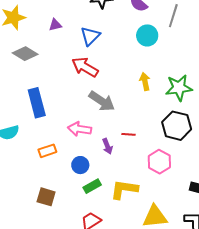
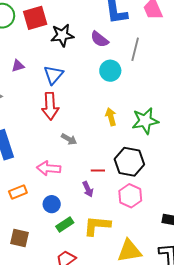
red arrow: (85, 67) -> (50, 106), turned -120
gray arrow: (102, 101) -> (69, 139), size x0.6
black hexagon: (177, 126) -> (129, 162), moved
purple arrow: (107, 146) -> (88, 189), moved

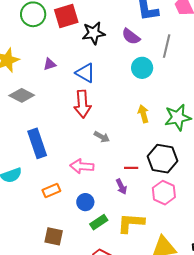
blue triangle: (53, 75) -> (85, 73), turned -40

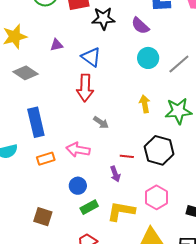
gray line: (167, 46) -> (179, 64), moved, turned 30
orange rectangle: (51, 190) -> (46, 159), moved
pink hexagon: (164, 193) -> (156, 197), moved

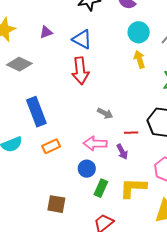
yellow arrow: (145, 104) -> (139, 59), moved
gray arrow: (101, 122) -> (105, 113), moved
pink arrow: (78, 150) -> (95, 144), moved
green rectangle: (89, 207) -> (101, 188), turned -30

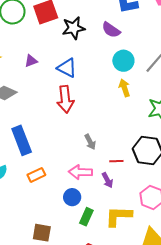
gray arrow: (105, 113) -> (90, 142), turned 35

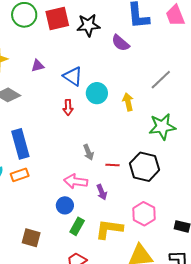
black star: (74, 28) -> (88, 25), moved
cyan circle: (123, 61) -> (97, 93), moved
red arrow: (65, 99) -> (68, 107), size x0.6
red line: (116, 161) -> (113, 165), moved
orange rectangle: (36, 175) -> (20, 175), moved

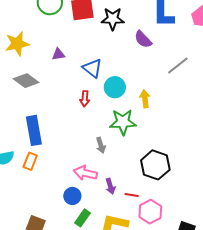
gray line: (161, 80) -> (178, 66), moved
green star: (162, 127) -> (123, 122), moved
red line: (113, 165) -> (132, 195), moved
orange rectangle: (20, 175) -> (30, 161), turned -54

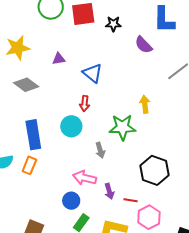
black star: (113, 19) -> (113, 24), size x0.7
cyan circle: (115, 87) -> (71, 126), moved

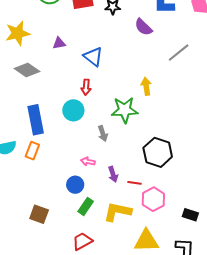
pink arrow: (84, 178) -> (88, 162), size x0.6

